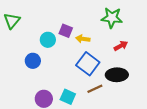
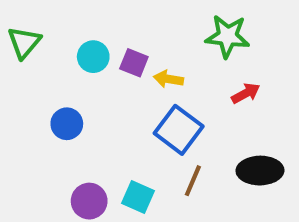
cyan circle: (48, 40) -> (93, 57), moved
black ellipse: (117, 75) -> (260, 171), moved
brown line: (95, 89) -> (193, 181), turned -42

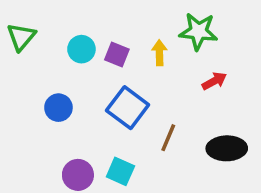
yellow arrow: (168, 79) -> (159, 53), moved, turned 80
blue square: (179, 130) -> (128, 108), moved
brown line: (193, 181) -> (168, 138), moved

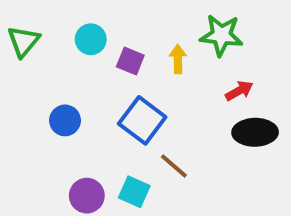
cyan circle: (81, 49) -> (91, 39), moved
brown line: (168, 138) -> (174, 166), moved, turned -72
black ellipse: (227, 148) -> (255, 132), moved

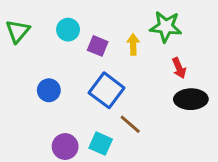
red arrow: (239, 91) -> (179, 68), turned 96

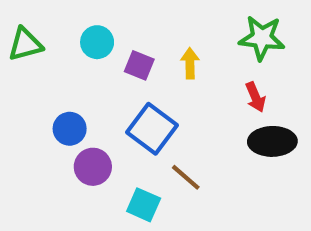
green star: (166, 27) -> (262, 38), moved
green triangle: (18, 31) -> (25, 44), turned 35
purple circle: (65, 147) -> (93, 167), moved

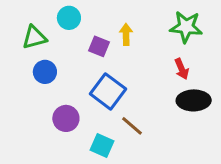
cyan circle: (97, 42) -> (69, 18), moved
green triangle: (25, 44) -> (34, 37), moved
yellow arrow: (190, 63) -> (126, 34), moved
blue circle: (70, 129) -> (45, 72), moved

